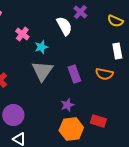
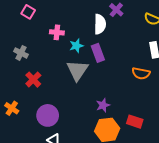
white semicircle: (64, 26) -> (100, 24), turned 30
pink cross: (22, 34) -> (57, 32), turned -32
purple rectangle: (74, 74) -> (98, 53), moved

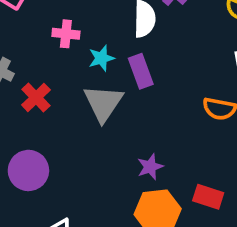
red cross: (33, 80) -> (36, 97), moved
purple circle: (48, 115) -> (28, 170), moved

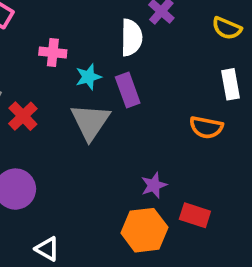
purple star: (150, 167) -> (154, 185), moved

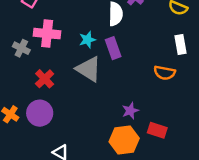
pink cross: (53, 53) -> (47, 34), moved, size x1.5
red cross: (23, 116) -> (45, 79), moved
gray triangle: (90, 122) -> (89, 69), turned -32

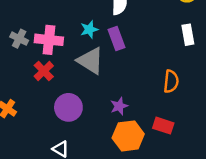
pink cross: (47, 34) -> (49, 40), moved
orange semicircle: (165, 73) -> (171, 81), moved, turned -95
purple star: (130, 111) -> (119, 106), moved
purple circle: (40, 113) -> (68, 107), moved

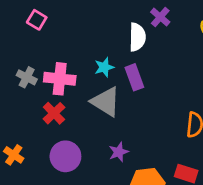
purple star: (119, 106) -> (119, 152), moved
purple circle: (68, 107) -> (65, 156), moved

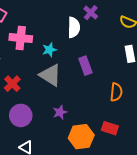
purple rectangle: (134, 77) -> (85, 66), moved
pink cross: (60, 79) -> (21, 38), moved

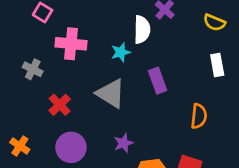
cyan star: (49, 50) -> (121, 52), moved

